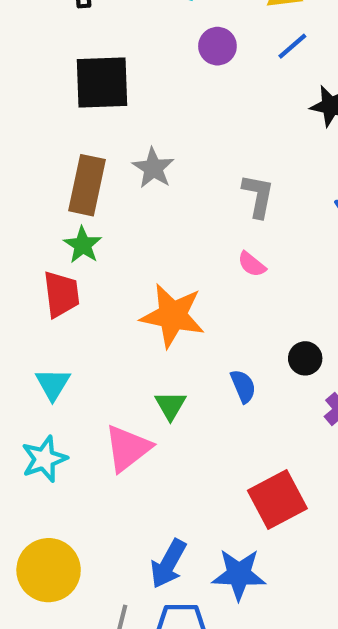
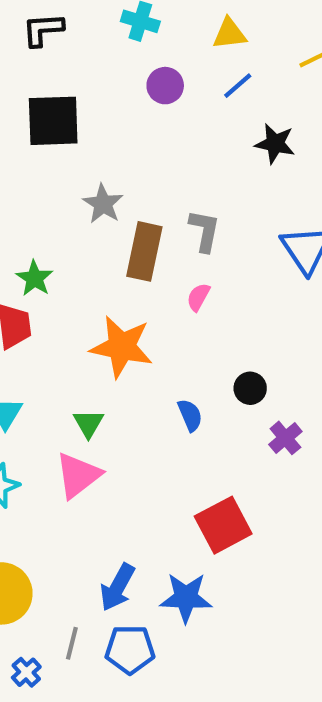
brown rectangle: (87, 185) -> (144, 251), moved
pink semicircle: (252, 264) -> (198, 297), turned 80
green triangle: (170, 405) -> (88, 423), moved

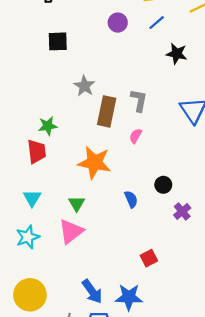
black square: (53, 121) -> (58, 41), size x0.7
green star: (35, 278) -> (48, 126), turned 30
red square: (223, 525) -> (149, 258), size x0.6
blue arrow: (117, 587) -> (92, 291), turned -65

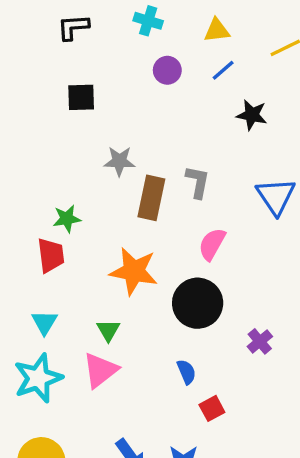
gray star: (84, 86) -> (119, 161), turned -30
pink semicircle: (136, 136) -> (212, 244), moved, size x1.5
black circle: (163, 185) -> (198, 303), moved, size x2.0
blue semicircle: (131, 199) -> (186, 372), moved
cyan star: (28, 237) -> (38, 378), size x1.4

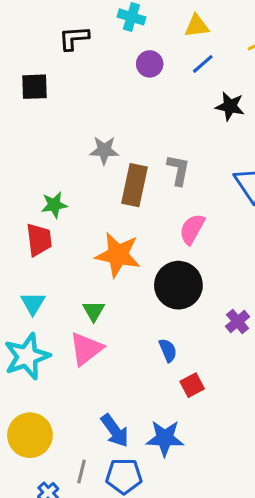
black L-shape: (73, 27) -> (74, 38), moved
black square: (81, 97) -> (34, 87), moved

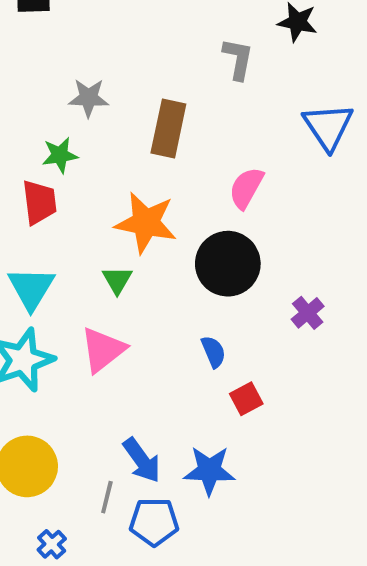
gray star: (104, 150) -> (89, 98), moved
gray L-shape: (178, 170) -> (238, 59), moved
cyan triangle: (33, 303) -> (31, 288), size x1.4
green triangle: (94, 311) -> (117, 280), moved
gray line: (81, 472) -> (107, 497), moved

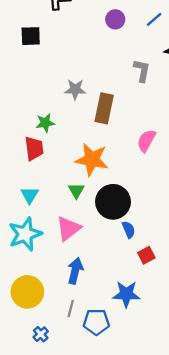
gray star: (89, 98) -> (75, 89), moved
black circle: (228, 264) -> (113, 202), moved
cyan triangle: (31, 288) -> (30, 195), size x0.7
blue arrow: (142, 460) -> (75, 271), moved, turned -130

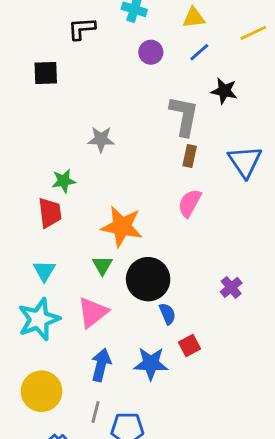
gray L-shape: (142, 71) -> (184, 116), size x1.4
brown rectangle: (104, 108) -> (190, 156), moved, size x0.6
blue star: (126, 294) -> (151, 364), moved

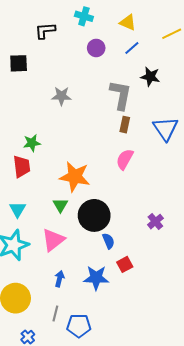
yellow triangle: (194, 18) -> (128, 22), turned 30
gray star: (101, 139) -> (61, 96), moved
blue arrow: (101, 365) -> (59, 279), size x0.7

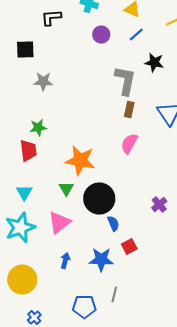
gray star: (61, 96) -> (43, 82), moved
gray line: (55, 313) -> (114, 294), moved

